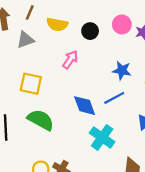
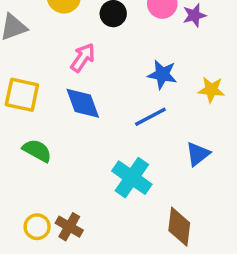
blue diamond: (85, 106) -> (83, 103), moved
green semicircle: (41, 120) -> (37, 151), size x0.7

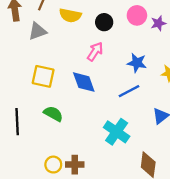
pink arrow: (83, 58) -> (95, 52), moved
brown cross: (69, 227) -> (75, 165), turned -30

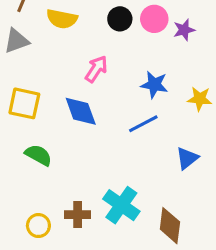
black circle: (104, 22) -> (120, 19), moved
cyan cross: (117, 132) -> (121, 205), moved
brown cross: (75, 165) -> (78, 215), moved

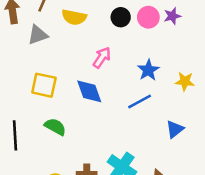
purple star: (184, 30) -> (172, 16), moved
blue star: (154, 85) -> (148, 70), turned 30

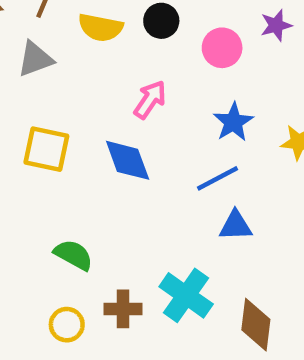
black circle: (121, 17) -> (161, 21), moved
pink circle: (148, 17) -> (222, 48), moved
green semicircle: (55, 127) -> (73, 255), moved
blue triangle: (175, 129) -> (236, 226), moved, turned 36

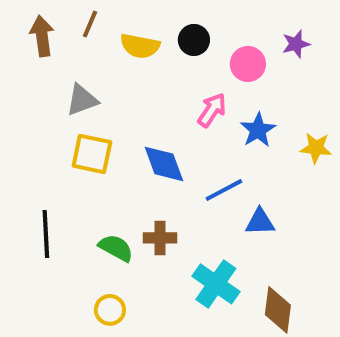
gray triangle: (35, 59) -> (82, 100), moved
pink arrow: (150, 100) -> (212, 110), moved
blue line: (218, 178) -> (224, 190), moved
brown cross: (123, 309) -> (160, 238), moved

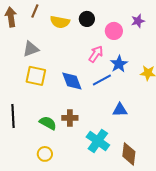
blue line: (224, 190) -> (102, 80), moved

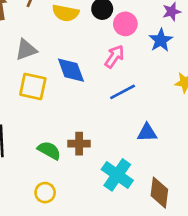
pink circle: (114, 31) -> (125, 24), moved
blue star: (119, 64) -> (161, 40), moved
blue diamond: (72, 81) -> (71, 70), moved

